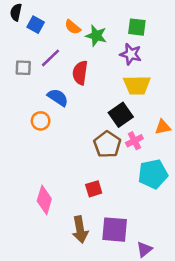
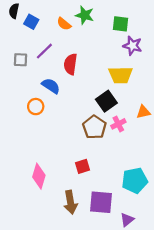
green star: (96, 36) -> (85, 15), moved
purple star: (131, 54) -> (132, 46), moved
cyan pentagon: (153, 174) -> (135, 180), moved

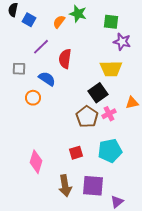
orange semicircle: (64, 24) -> (59, 22), turned 88
gray square: (20, 60) -> (19, 69), moved
cyan pentagon: (135, 180) -> (110, 151), moved

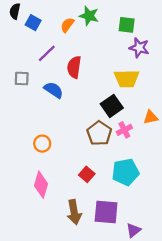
orange circle: (33, 98) -> (42, 144), moved
red square: (76, 153) -> (87, 174), turned -32

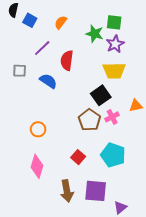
green star: (89, 16) -> (95, 34), moved
purple star: (139, 48) -> (115, 44), moved, turned 30
cyan pentagon: (125, 172) -> (113, 155), turned 30

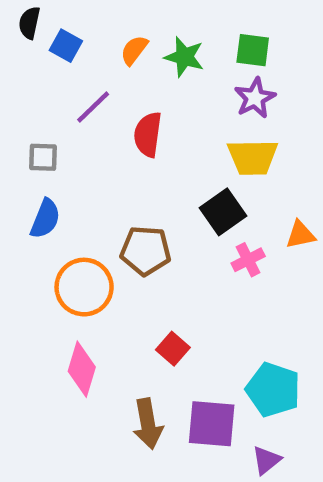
green star: (95, 34) -> (184, 57), moved
blue semicircle: (48, 81) -> (45, 219), moved, turned 78
brown pentagon: (89, 120) -> (146, 251), moved, turned -30
orange circle: (38, 129) -> (84, 287), size x1.6
cyan pentagon: (113, 155) -> (273, 390), moved

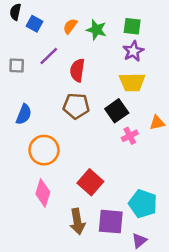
gray square: (43, 157) -> (17, 66), moved
brown pentagon: (146, 251) -> (76, 106), moved
red square: (173, 349) -> (90, 182), size x1.5

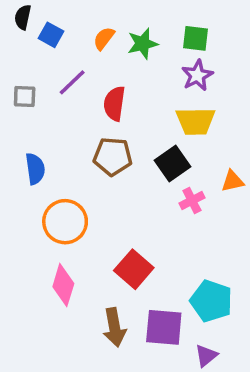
green star: (96, 30) -> (143, 44), turned -30
blue semicircle: (24, 114) -> (35, 169), turned -30

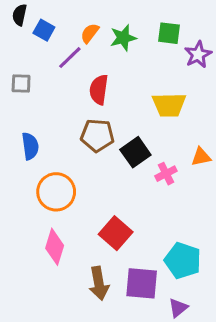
purple star: (197, 75) -> (198, 55), moved
purple line: (72, 82) -> (70, 58), moved
black square: (173, 163) -> (135, 152), moved

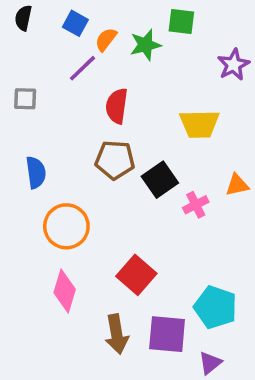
blue square: (44, 30) -> (75, 23), moved
green square: (169, 33) -> (181, 22), moved

